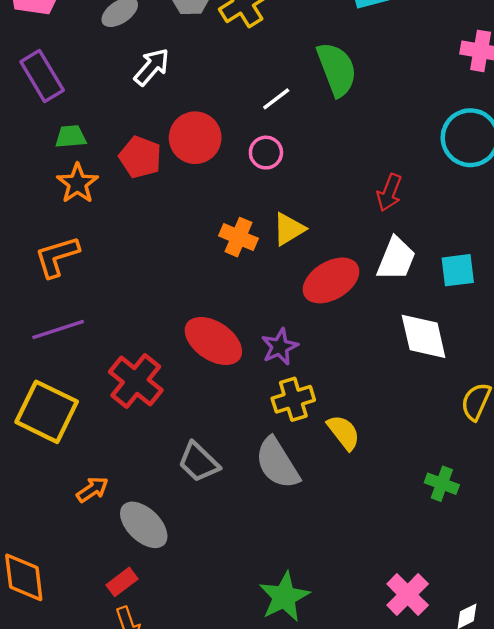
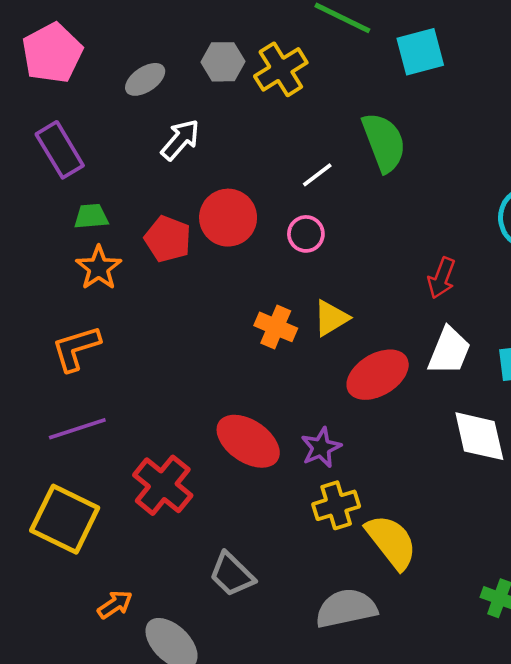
yellow semicircle: (344, 432) -> (391, 542), size x1.4
gray semicircle: (277, 463) -> (346, 608), moved, turned 110

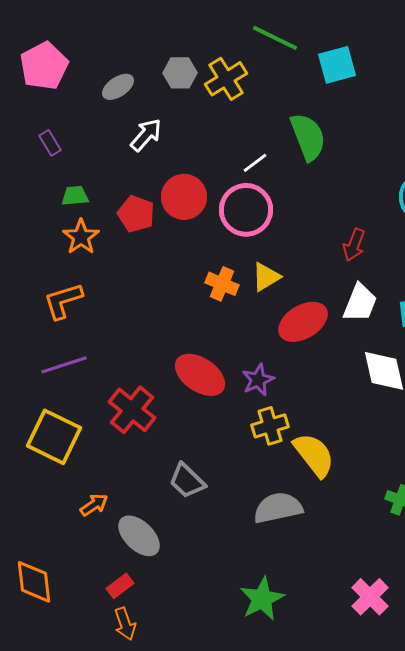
purple rectangle: (60, 150) -> (50, 143), size x0.6
pink circle: (306, 234) -> (246, 210), size x1.8

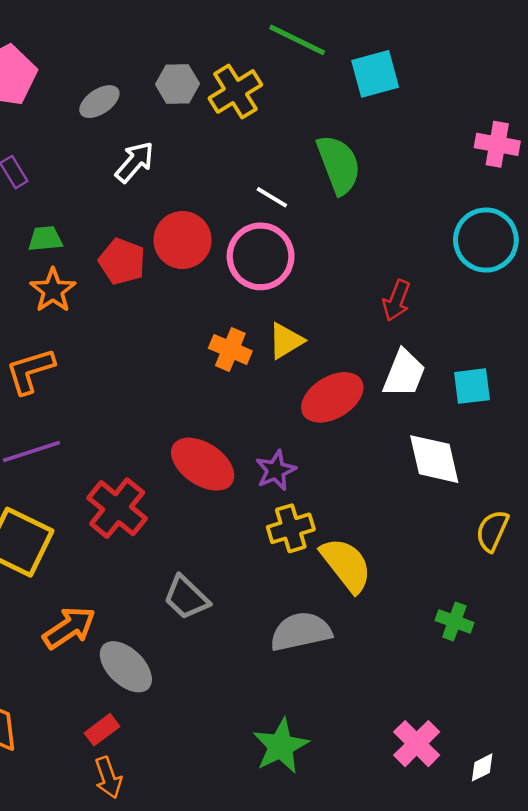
white line: (255, 163) -> (272, 197), turned 68
orange arrow: (94, 505) -> (69, 628), size x1.5

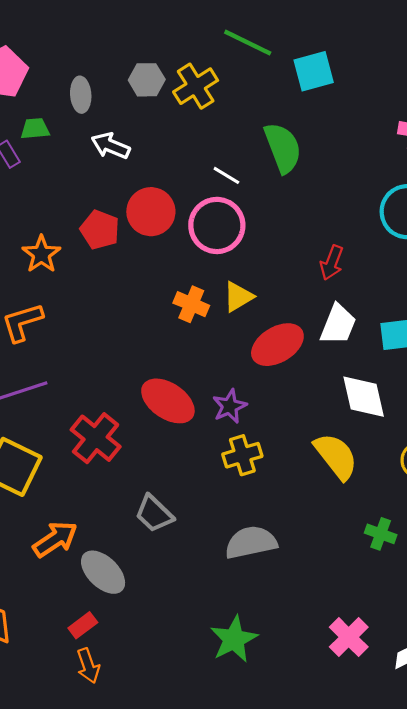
gray ellipse: (99, 102) -> (81, 95), turned -60
white arrow: (135, 162) -> (110, 146), turned -108
green trapezoid: (45, 239) -> (35, 129), moved
yellow semicircle: (346, 565) -> (336, 456), moved

